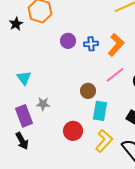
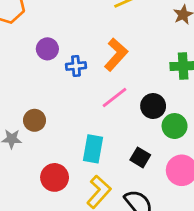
blue cross: (91, 44) -> (76, 66), moved
brown circle: (88, 91) -> (35, 120), moved

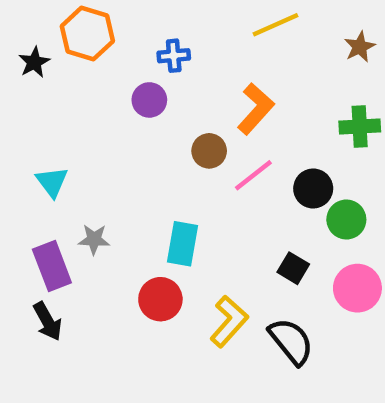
blue cross: (76, 66) -> (174, 56), moved
brown circle: (35, 120) -> (209, 151), moved
cyan rectangle: (93, 149) -> (183, 244), moved

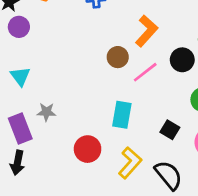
purple circle: (149, 100) -> (19, 27), moved
black circle: (313, 189) -> (182, 60), moved
cyan rectangle: (183, 244) -> (122, 115), moved
black arrow: (48, 321) -> (18, 163), turned 40

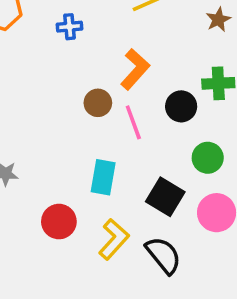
pink line: (145, 72) -> (133, 122), turned -72
black square: (170, 130) -> (165, 197), size x1.5

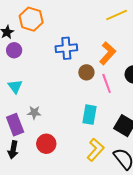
blue cross: (70, 27) -> (66, 48), moved, size x1.5
red circle: (59, 222) -> (46, 144), moved

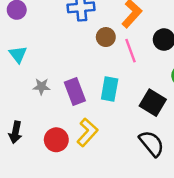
purple rectangle: (15, 125) -> (75, 91), moved
red circle: (46, 144) -> (56, 140), moved
yellow L-shape: (96, 150) -> (87, 132), moved

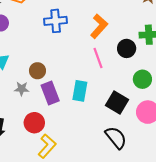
brown circle: (106, 37) -> (37, 71), moved
yellow L-shape: (87, 132) -> (47, 146), moved
red circle: (56, 140) -> (34, 123), moved

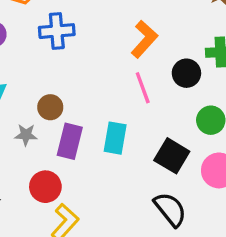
blue cross: (56, 21) -> (57, 31), moved
purple rectangle: (50, 93) -> (70, 141), turned 35

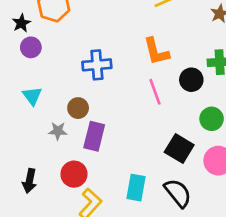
blue cross: (57, 31) -> (97, 65), moved
orange L-shape: (144, 39) -> (156, 51), turned 124
cyan rectangle: (115, 138) -> (136, 188), moved

